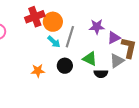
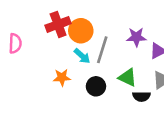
orange star: (38, 71) -> (62, 77), moved

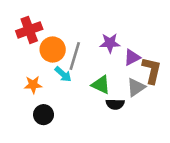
orange circle: (81, 31) -> (53, 50), moved
cyan arrow: (82, 56) -> (63, 74), moved
black circle: (96, 86) -> (44, 115), moved

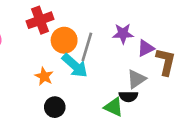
cyan arrow: (63, 74) -> (75, 66), size x1.5
orange star: (33, 85) -> (44, 76), turned 30
green triangle: (101, 85) -> (114, 107), moved
gray triangle: (136, 87) -> (136, 79), moved

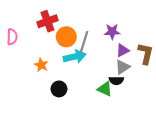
purple triangle: (146, 48) -> (123, 50), moved
cyan arrow: (75, 66) -> (75, 57), turned -55
orange star: (44, 76) -> (41, 65), moved

